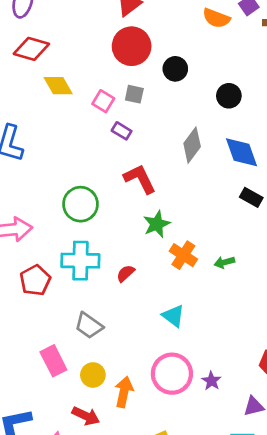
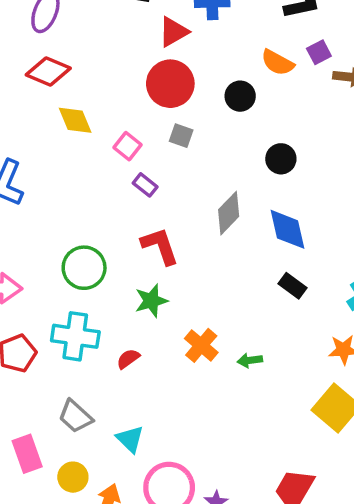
black circle: (175, 69) -> (240, 96), moved
gray square: (134, 94) -> (181, 136), moved
green star: (157, 224) -> (151, 301), moved
cyan triangle: (173, 316) -> (130, 439), moved

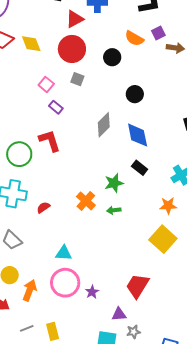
yellow diamond: (75, 120) -> (31, 44), moved
red L-shape: (160, 246) -> (50, 141), moved
green star: (151, 301) -> (114, 183), moved
cyan triangle: (130, 439) -> (64, 253), moved, turned -42

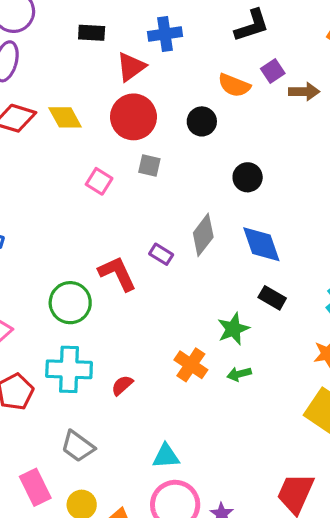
purple rectangle: (56, 107) -> (161, 254), moved

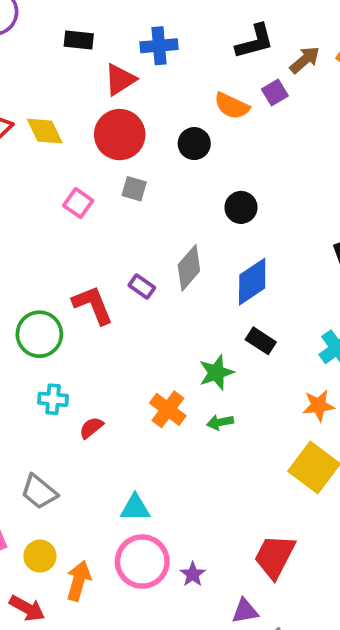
brown arrow: (304, 92) -> (305, 60), moved, turned -44
blue diamond: (261, 244) -> (252, 282), turned 72
cyan cross: (69, 369) -> (53, 399), moved, size x0.6

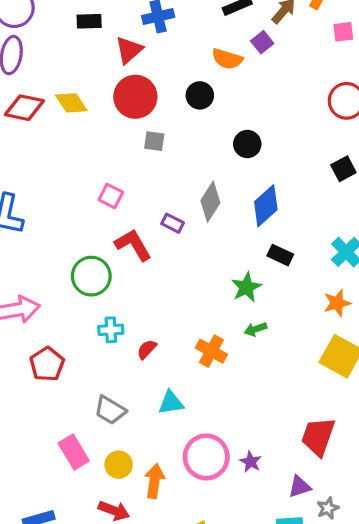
pink square: (78, 203) -> (111, 196), moved
orange cross: (168, 409) -> (211, 351), moved
cyan triangle: (135, 508) -> (171, 403), moved

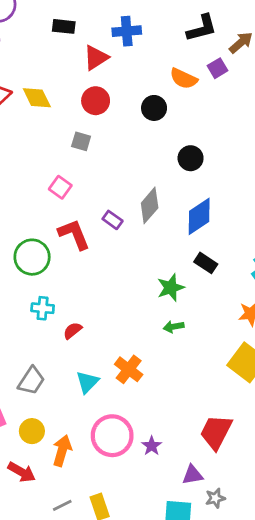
red circle: (135, 97) -> (96, 101), size x0.7
gray square: (154, 141) -> (81, 141), moved
orange cross: (211, 351) -> (129, 369), moved
cyan triangle: (171, 403) -> (87, 382), turned -45
gray trapezoid: (110, 410) -> (31, 381), turned -96

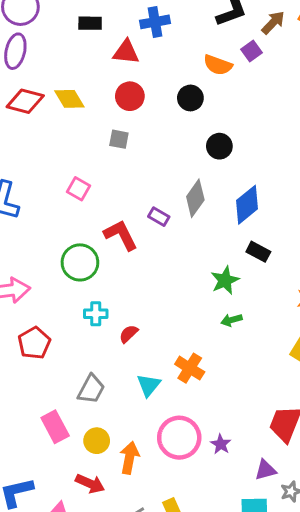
red triangle: (96, 58) -> (126, 52), turned 44
black circle: (191, 158) -> (219, 146), moved
pink square: (60, 187) -> (79, 189), moved

